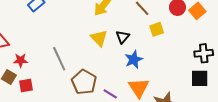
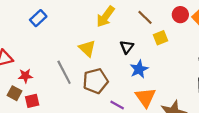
yellow triangle: (99, 38) -> (87, 48), moved
brown pentagon: (84, 82) -> (95, 81), moved, turned 30

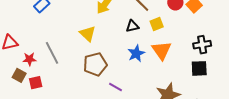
black triangle: (127, 47) -> (132, 26), moved, turned 40
gray line: (64, 72) -> (52, 53), moved
orange triangle: (145, 97) -> (162, 50), moved

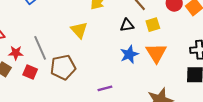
brown pentagon: (95, 64) -> (63, 67), moved
red square: (36, 83) -> (30, 72), moved, turned 32
purple line: (116, 87) -> (105, 88), turned -48

